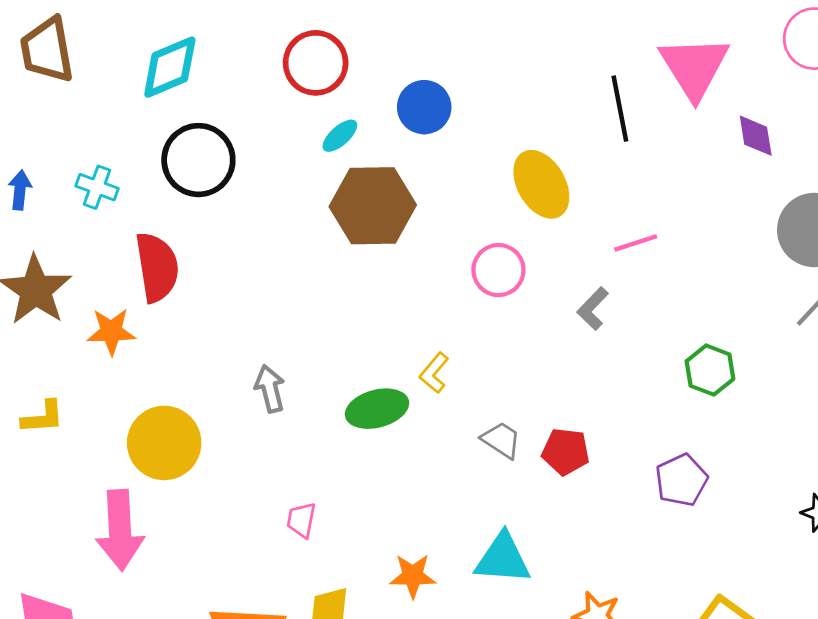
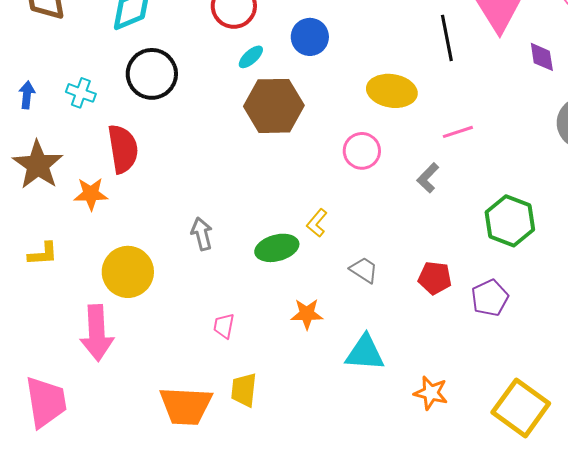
yellow ellipse: (541, 184) -> (392, 91), turned -51
green hexagon: (710, 370) -> (510, 221), size x1.4
red pentagon: (566, 451) -> (435, 278), moved
orange star: (413, 576) -> (307, 314), moved

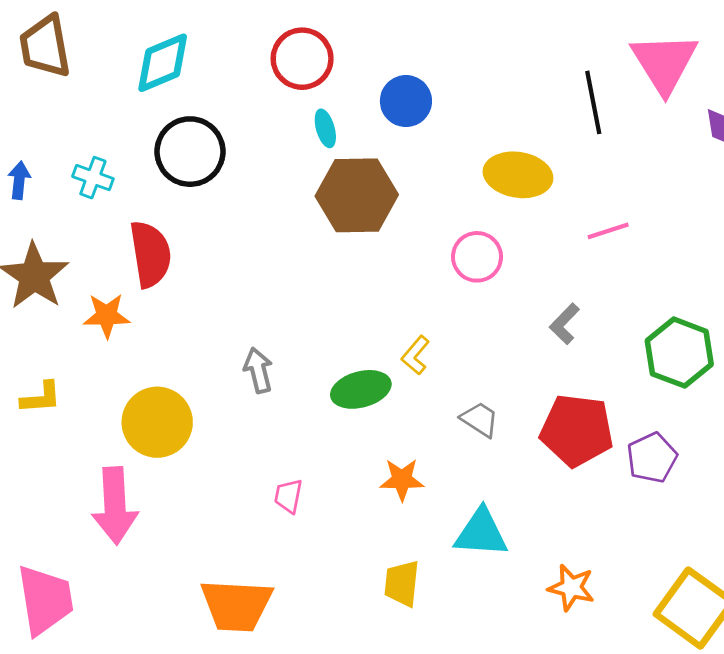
cyan ellipse: (251, 57) -> (325, 128), turned -64
gray L-shape: (428, 178) -> (564, 324), moved
red pentagon: (435, 278) -> (577, 430), size x1.6
yellow trapezoid: (244, 390) -> (402, 583), moved

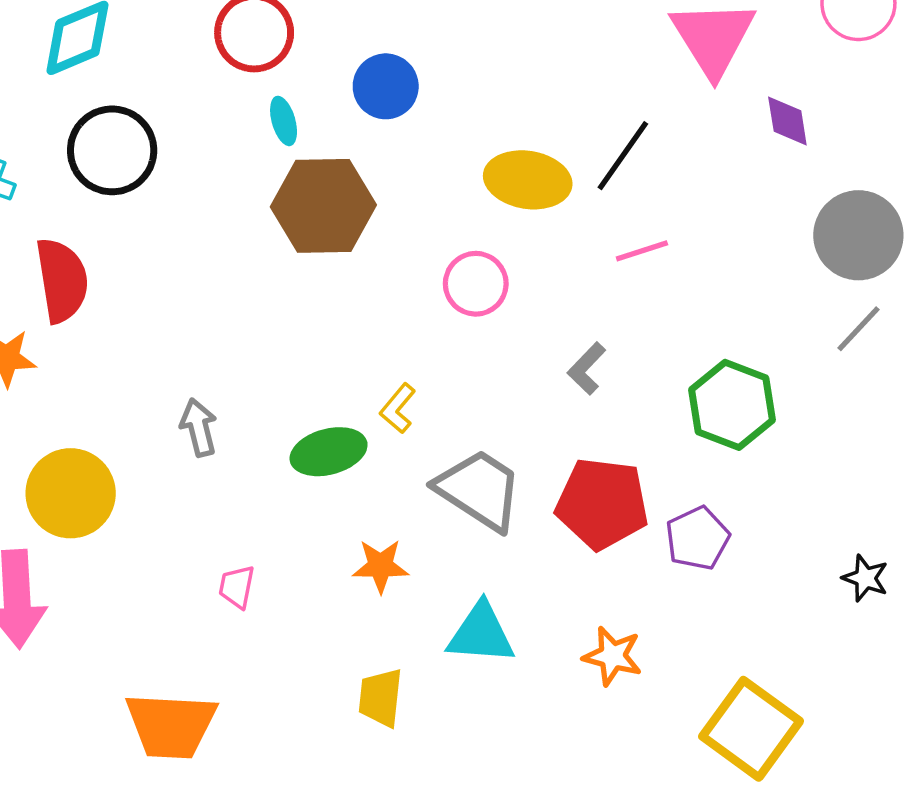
black line: (593, 102) -> (623, 156), moved, turned 46
gray trapezoid: (480, 419) -> (479, 490), size x1.8
orange star: (571, 588) -> (613, 656), moved

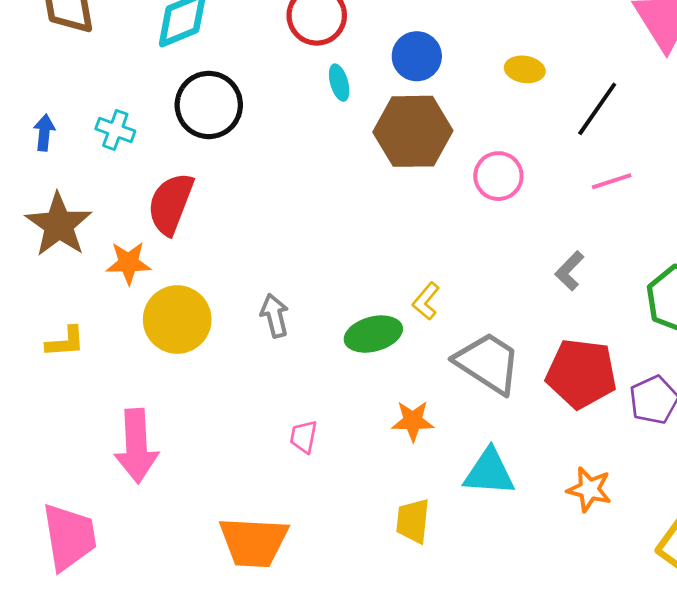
yellow ellipse: (528, 180) -> (525, 69), moved, size x0.6
brown hexagon: (323, 206) -> (413, 131), moved
red semicircle: (62, 280) -> (171, 204), turned -150
pink circle: (476, 284) -> (498, 176), moved
yellow circle: (71, 493) -> (177, 320), moved

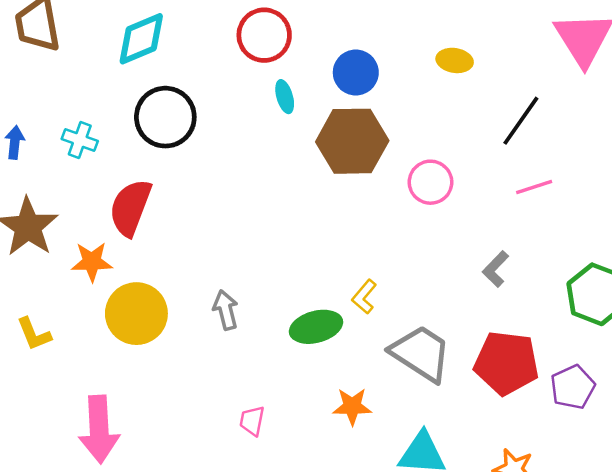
yellow ellipse: (525, 69) -> (455, 60), moved
yellow L-shape: (65, 342) -> (34, 334), turned 72

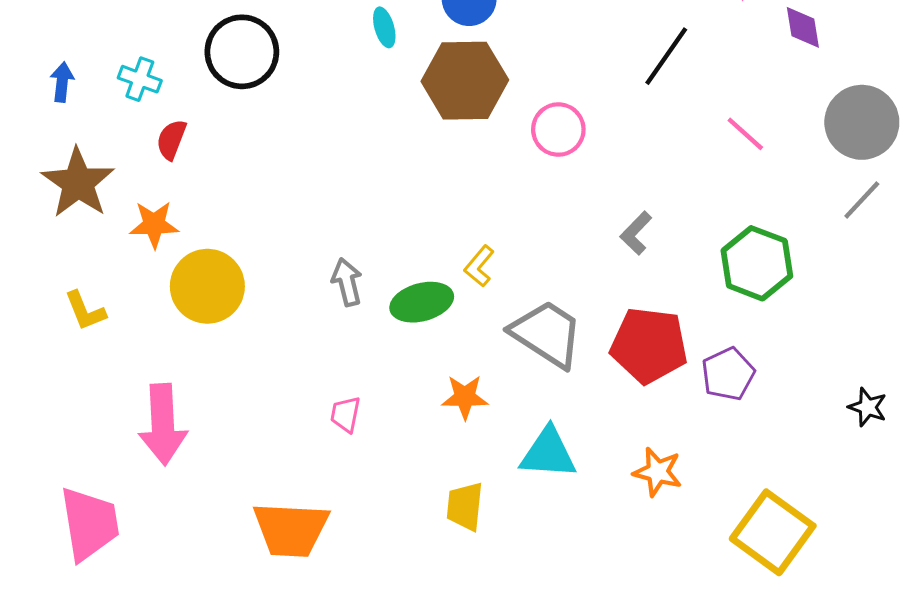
pink line: (534, 187) -> (745, 134), moved, turned 60
red semicircle: (130, 207) -> (171, 140), moved, size x0.6
gray arrow: (226, 310) -> (347, 282), moved

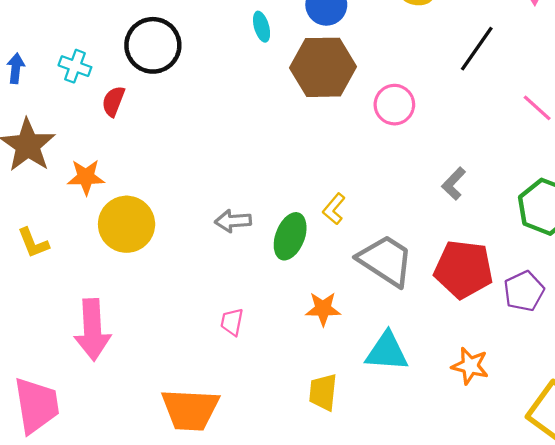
red semicircle: (171, 140) -> (113, 101), moved
gray arrow: (347, 282) -> (233, 221), turned -80
green ellipse: (422, 302) -> (290, 236), turned -54

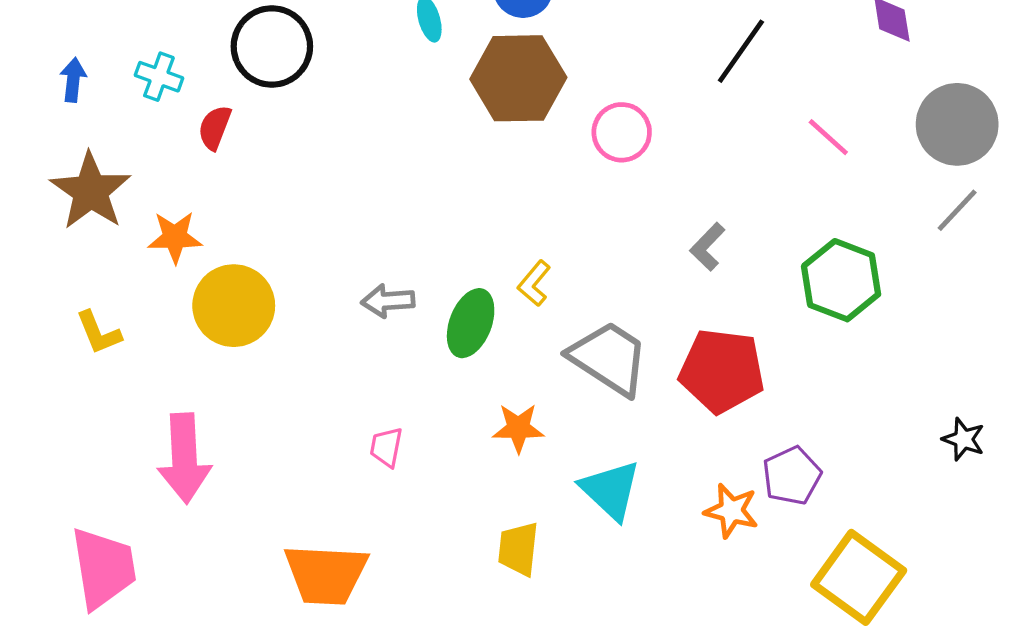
purple pentagon: (524, 291) -> (792, 476), moved
cyan triangle: (387, 352) -> (611, 490), turned 39

